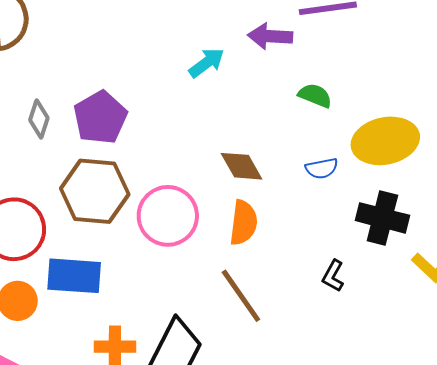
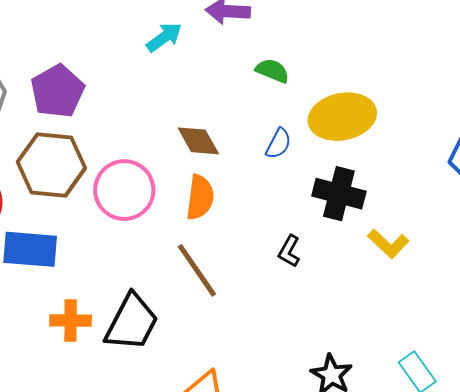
blue semicircle: (322, 168) -> (278, 144), turned -52

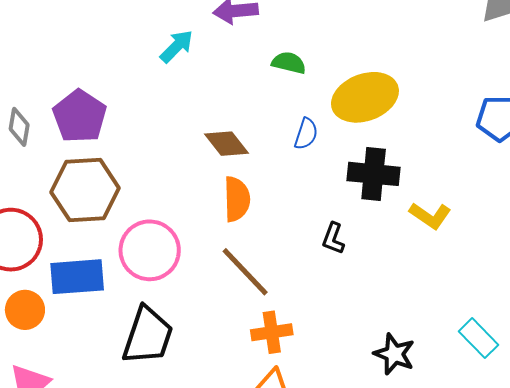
pink circle: (124, 190) -> (150, 250), moved
orange cross: (71, 320) -> (272, 332), moved
black trapezoid: (132, 322) -> (148, 336), moved

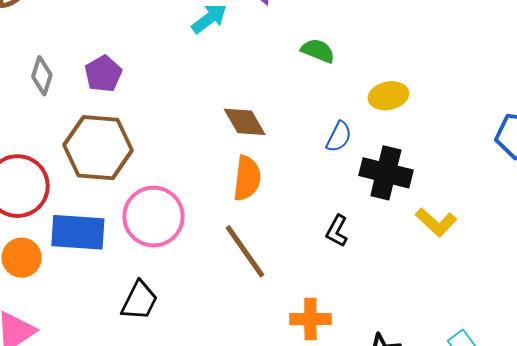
yellow ellipse: (365, 97) -> (388, 96), size x0.6
purple pentagon: (80, 116) -> (103, 74), size x0.7
blue semicircle: (306, 134) -> (339, 137), moved
orange cross: (272, 332) -> (310, 319), moved
black trapezoid: (148, 336) -> (139, 301), size x0.7

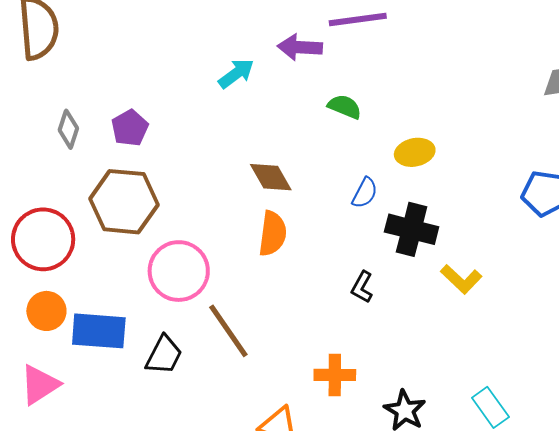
blue rectangle: (78, 232) -> (99, 331), moved
brown line: (245, 251) -> (228, 331), moved

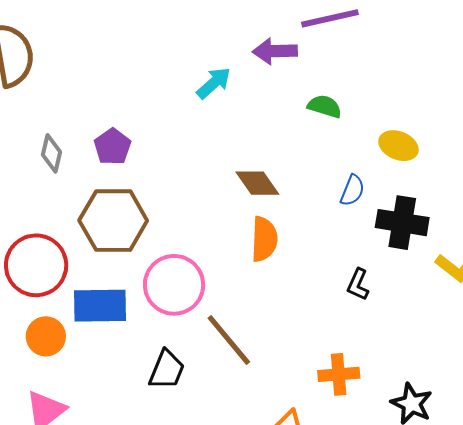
yellow ellipse: (415, 152) -> (398, 146), turned 39
blue rectangle: (99, 331) -> (100, 306), moved

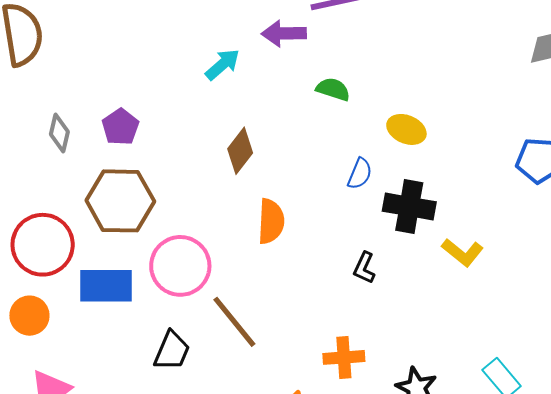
brown diamond: (257, 183) -> (240, 151), moved, turned 72
orange circle: (46, 336) -> (29, 316), moved

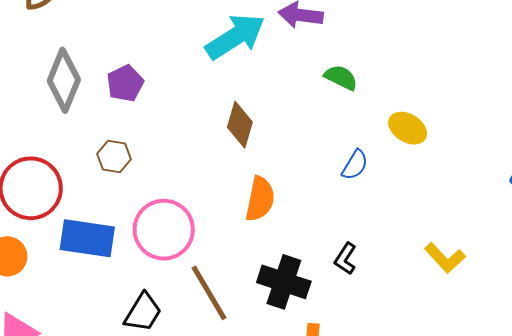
cyan arrow: (222, 65) -> (235, 37), size x1.6
gray diamond: (59, 133) -> (64, 80), size x1.6
brown diamond: (240, 151) -> (240, 125), turned -30
brown hexagon: (120, 201) -> (114, 156), size x0.5
black cross: (409, 206) -> (284, 282), moved

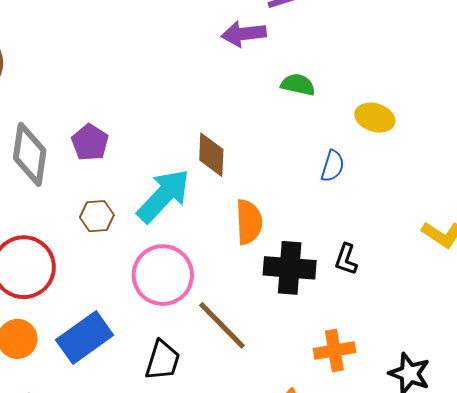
cyan arrow: (235, 37) -> (163, 196), moved
blue rectangle: (87, 238) -> (85, 338), moved, turned -30
black cross: (284, 282) -> (290, 268), moved

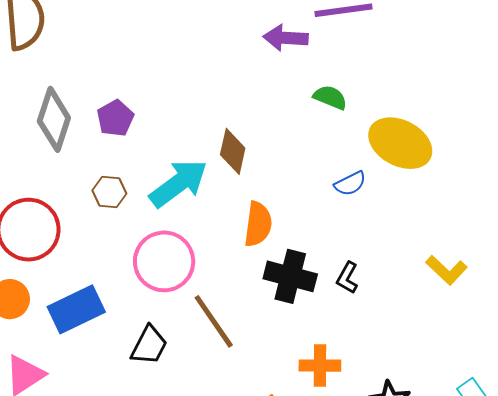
yellow ellipse: (375, 118) -> (400, 143), size x1.6
blue semicircle: (333, 166) -> (350, 184), turned 36

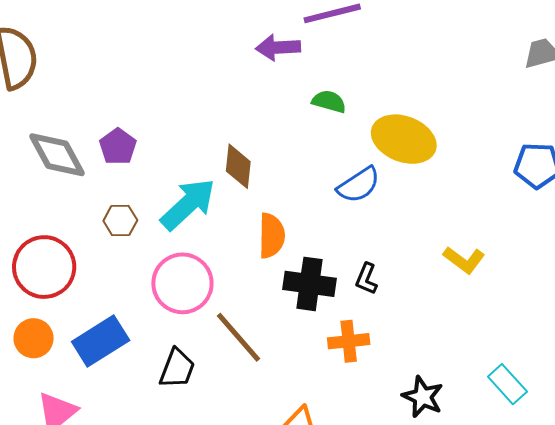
gray diamond: (54, 119) -> (57, 155), turned -40
blue semicircle: (350, 184) -> (359, 185), size x1.4
orange cross: (320, 366) -> (349, 341), moved

